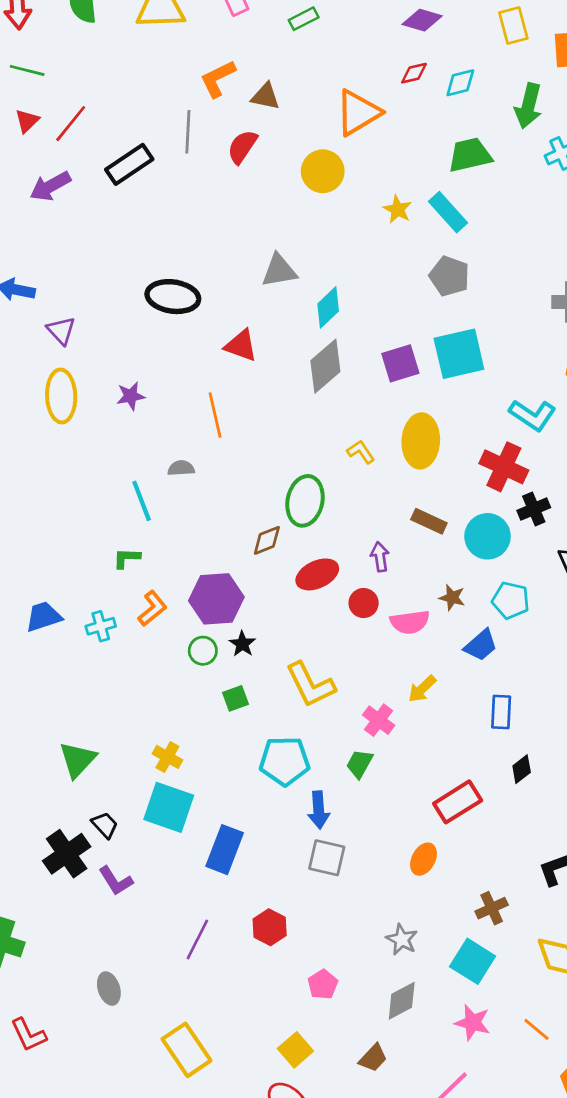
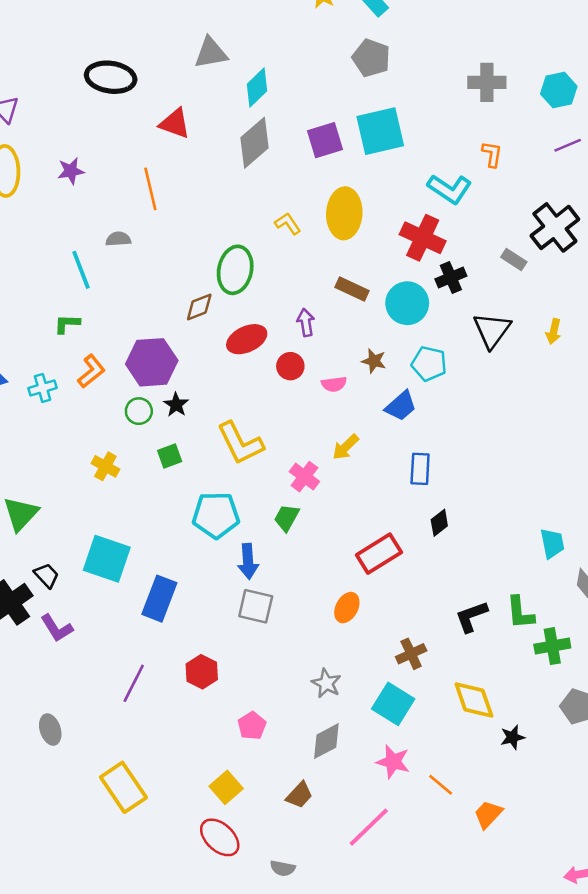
pink semicircle: (410, 622) -> (334, 384), size x0.7
yellow cross: (167, 757) -> (105, 466), moved
orange line: (537, 1029) -> (441, 785), moved

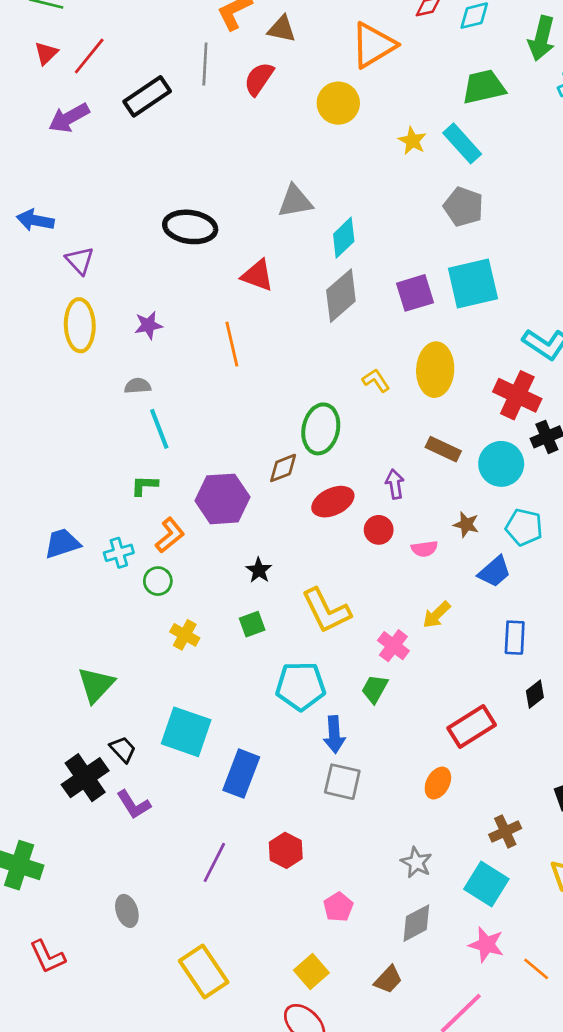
gray semicircle: (118, 239) -> (138, 386), moved
purple hexagon: (152, 362) -> (222, 499), moved
green circle: (139, 411) -> (158, 581), moved

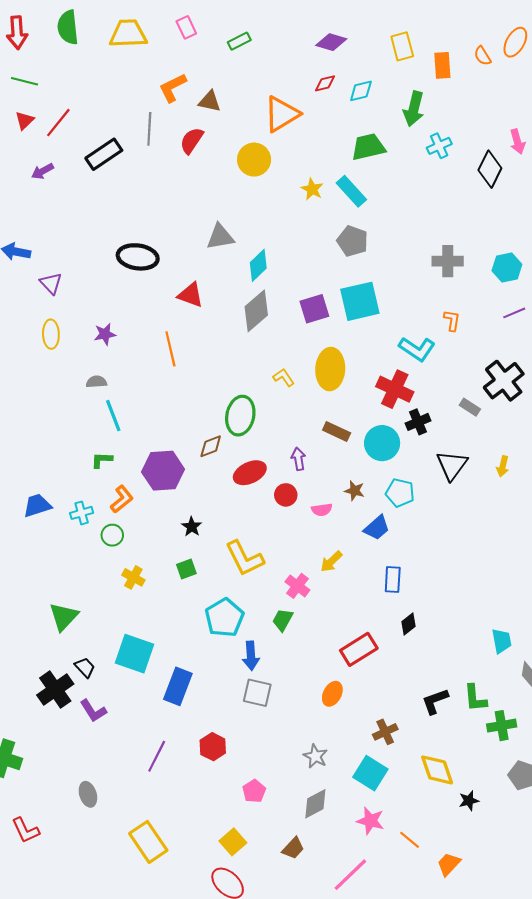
purple arrow: (69, 118) -> (42, 171), size x0.7
yellow ellipse: (80, 325) -> (51, 334), size x0.7
cyan pentagon: (301, 686) -> (224, 618), turned -30

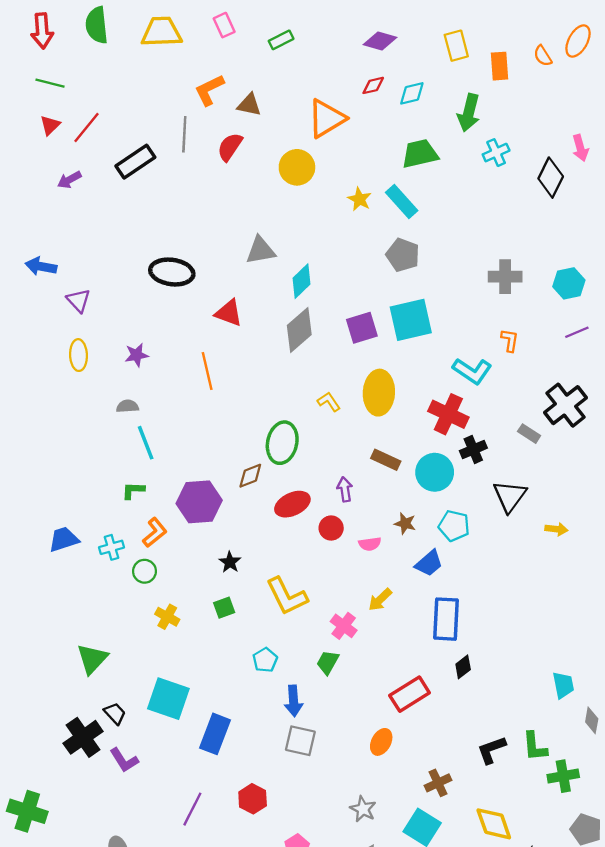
yellow arrow: (503, 466) -> (556, 529), moved, turned -96
blue rectangle: (393, 580) -> (446, 619), size x1.5
cyan pentagon: (224, 618) -> (265, 660), size x0.6

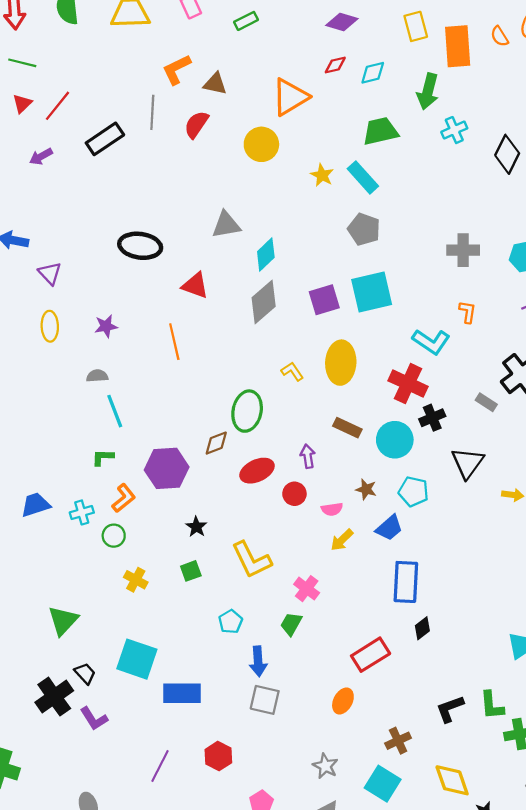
orange rectangle: (499, 66) -> (458, 46), size x1.5
yellow arrow: (380, 600) -> (342, 540), moved
blue rectangle: (215, 734) -> (182, 693), turned 69

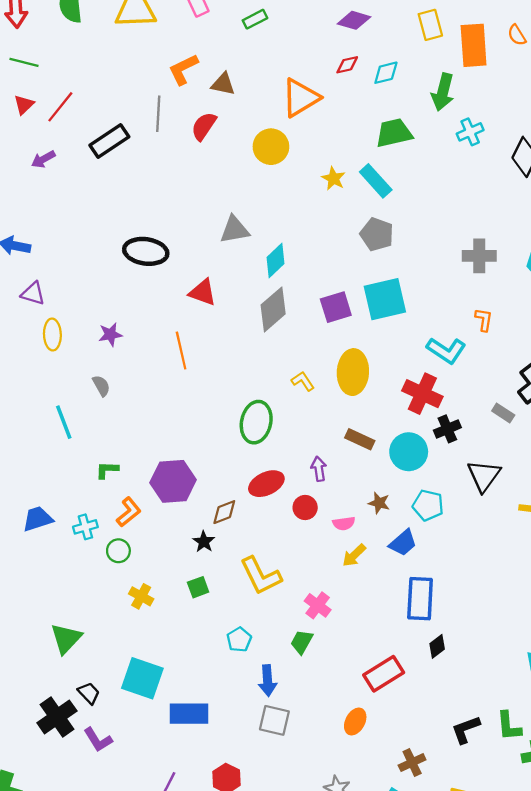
purple triangle: (50, 273) -> (33, 294), moved, turned -30
gray semicircle: (97, 376) -> (101, 386), turned 65
cyan line: (115, 411) -> (64, 422), moved
brown diamond: (216, 443) -> (224, 512), moved

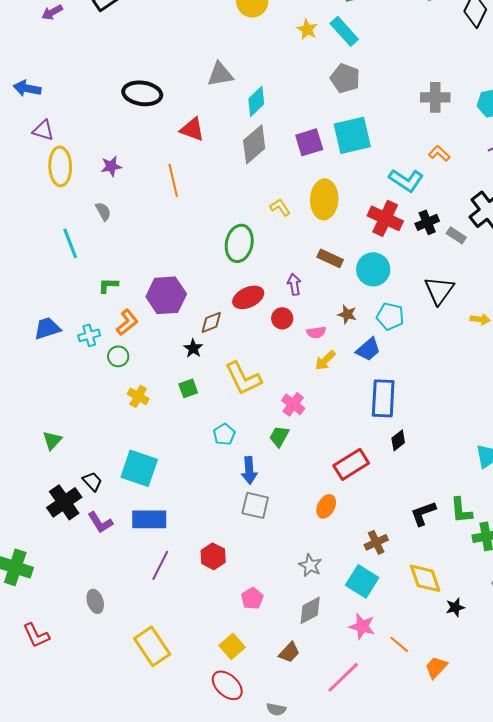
orange L-shape: (484, 320) -> (439, 153), turned -55
yellow ellipse: (52, 334) -> (60, 166), size x1.4
black cross: (447, 429) -> (427, 222), moved
green triangle: (66, 638) -> (52, 440), moved, size x0.7
blue rectangle: (189, 714) -> (149, 519), moved

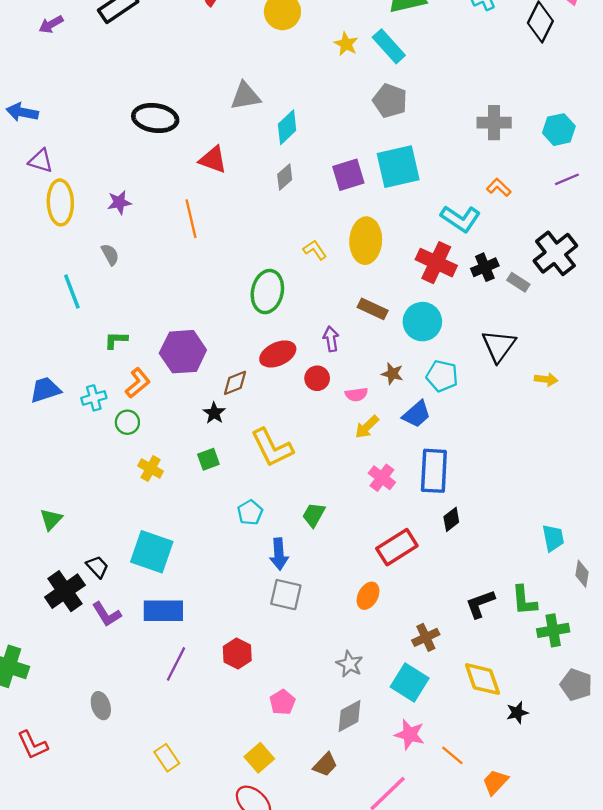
gray diamond: (254, 144) -> (285, 177), size x0.6
pink cross: (293, 404) -> (382, 478), moved
yellow rectangle: (152, 646) -> (167, 758), size x0.6

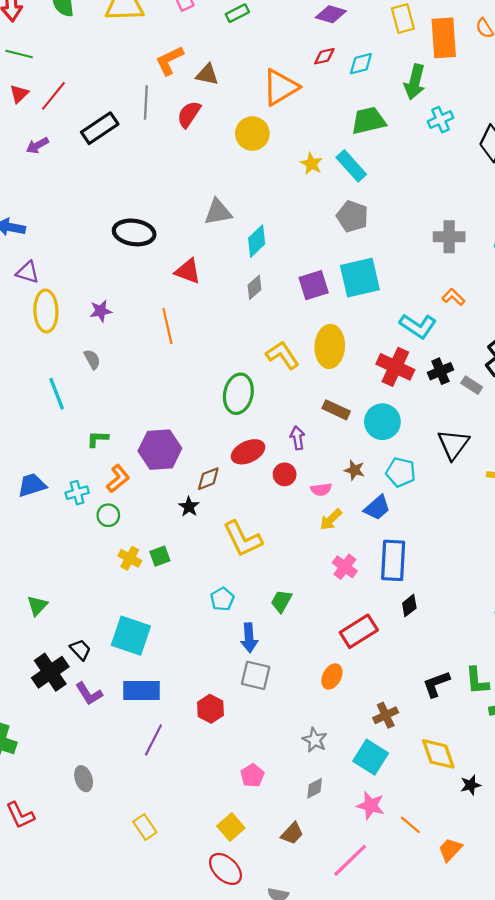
yellow L-shape: (315, 250) -> (282, 355), size x1.5
green square: (208, 459) -> (160, 556), moved
red hexagon: (237, 654) -> (210, 709), moved
gray diamond: (350, 716) -> (315, 788), size x0.7

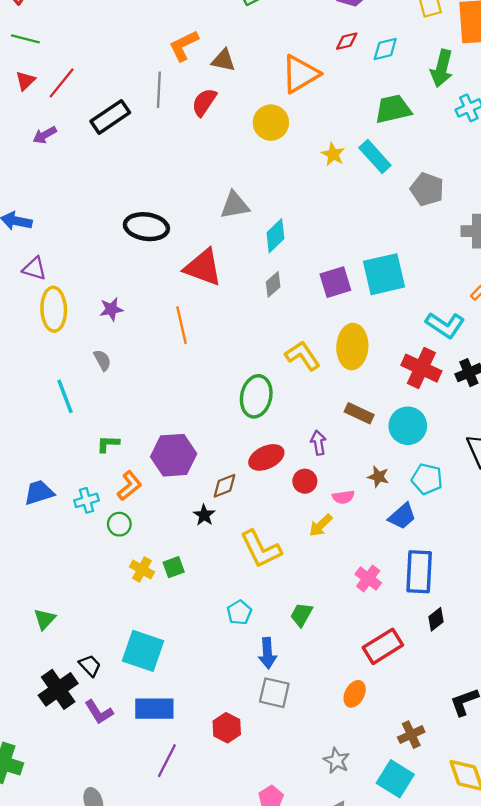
gray pentagon: (352, 216) -> (427, 189), moved
red triangle: (188, 271) -> (203, 267), size x1.4
yellow arrow: (331, 520) -> (321, 525), moved

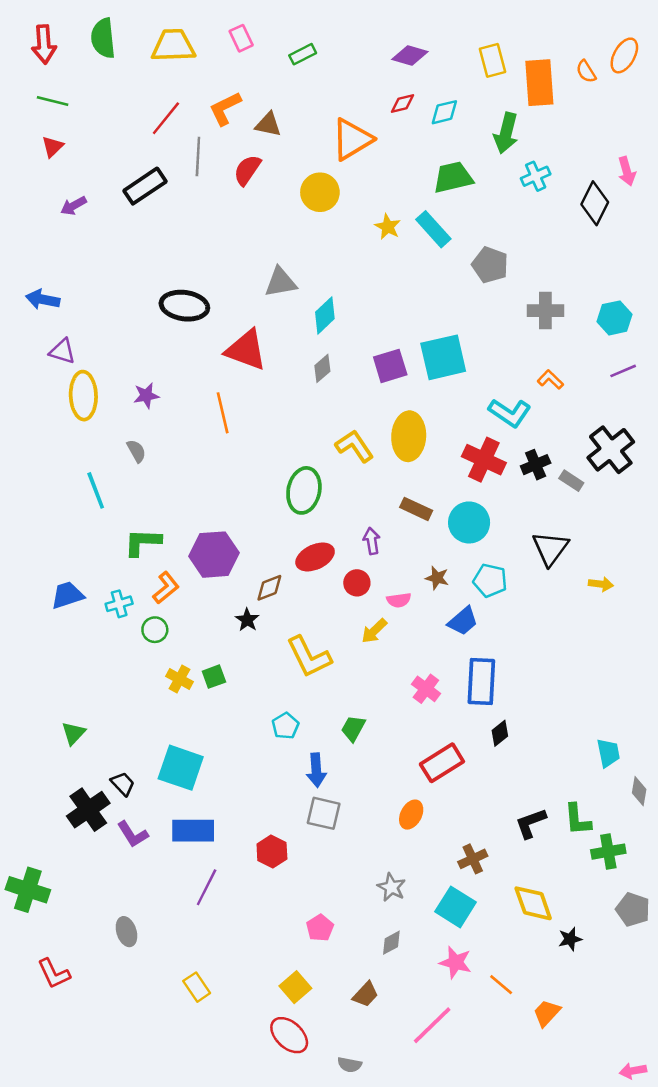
red line: (62, 83) -> (166, 118), moved
green L-shape: (108, 444) -> (143, 542), size x1.5

